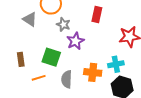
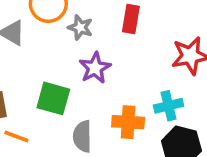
gray star: (63, 24) -> (80, 28), moved
orange line: (39, 78) -> (16, 136), moved, turned 40

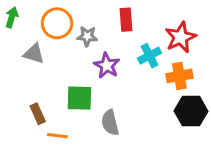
cyan cross: (169, 106) -> (150, 56), moved
orange cross: (128, 122) -> (179, 76), moved

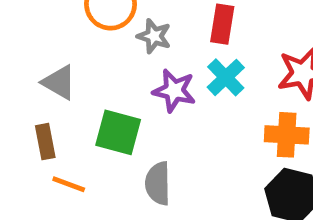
gray triangle: (34, 54) -> (59, 82), moved
cyan cross: (150, 56) -> (226, 77), moved, turned -30
purple star: (107, 66) -> (174, 91), turned -30

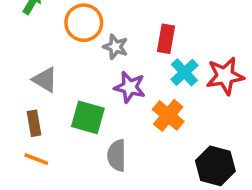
cyan cross: (226, 77) -> (184, 72), moved
orange cross: (287, 135) -> (168, 115), moved, turned 36
orange line: (69, 184) -> (36, 159), moved

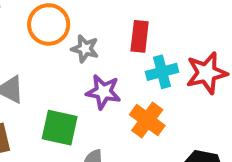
cyan cross: (184, 72) -> (162, 72), turned 32

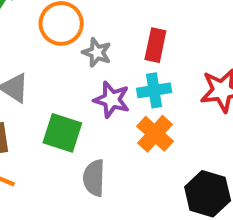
cyan cross: (162, 72) -> (154, 90), moved

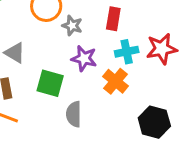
cyan cross: (154, 90) -> (127, 52), moved

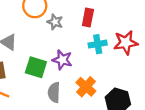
purple star: (84, 58) -> (62, 60), moved
orange cross: (116, 81) -> (86, 87), moved

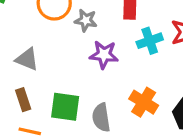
purple star: (62, 60) -> (104, 55), moved
green square: (36, 67) -> (65, 107), moved

